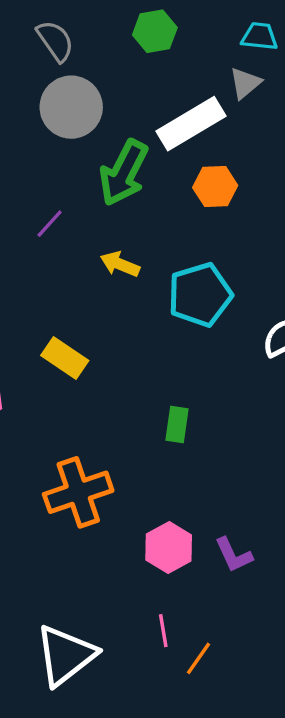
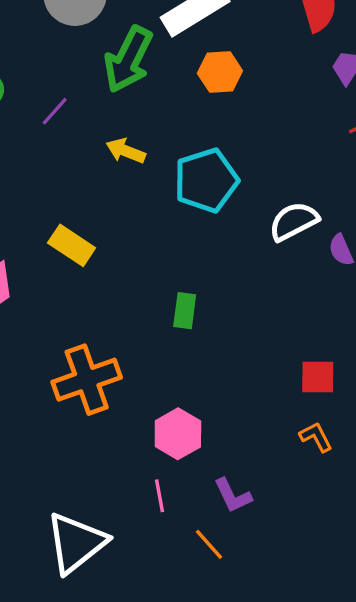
purple L-shape: (234, 555) -> (233, 496), moved
pink line: (163, 631) -> (160, 496), moved
orange line: (198, 658) -> (209, 544), turned -76

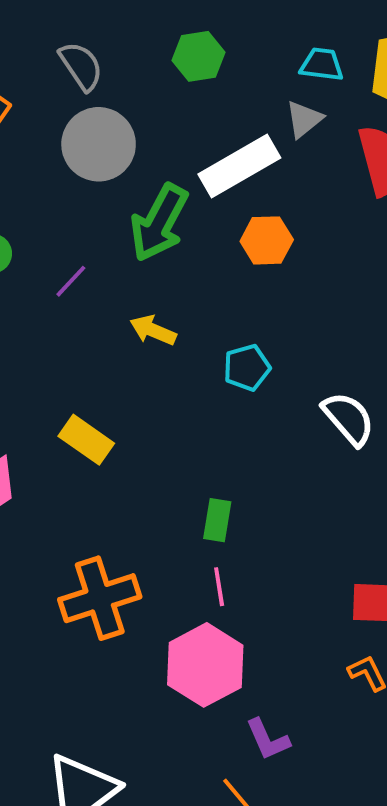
cyan pentagon: (206, 180) -> (247, 368), size x0.6
white semicircle: (294, 221) -> (349, 419), turned 75
pink hexagon: (178, 434) -> (205, 665), size x1.4
pink line: (160, 496) -> (219, 587), moved

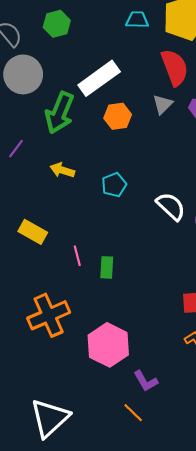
green hexagon: (198, 56) -> (57, 24), moved
gray triangle: (304, 119) -> (163, 104), moved
pink line: (219, 587) -> (77, 256), moved

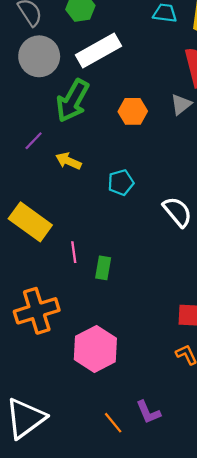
white rectangle: (99, 78) -> (99, 51), moved
purple line: (16, 149) -> (34, 141), moved
yellow rectangle: (33, 232) -> (30, 222), size x1.4
purple L-shape: (146, 381) -> (148, 412), moved

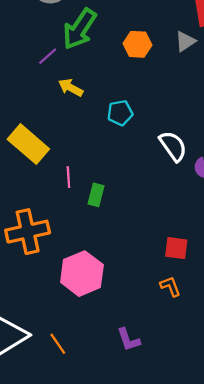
purple line: (34, 141) -> (48, 56), moved
orange line: (113, 423) -> (58, 344), moved

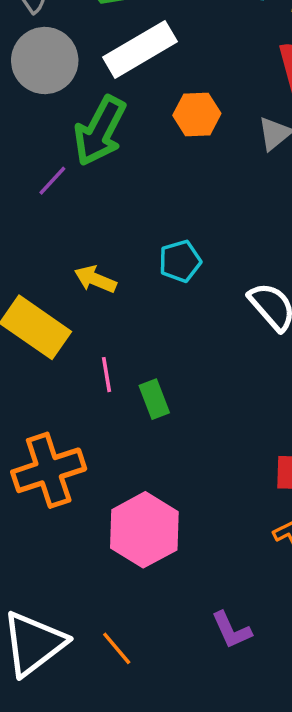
orange hexagon: (137, 44) -> (197, 114), moved
yellow arrow: (71, 88) -> (95, 279), moved
green rectangle: (96, 195) -> (154, 399), turned -30

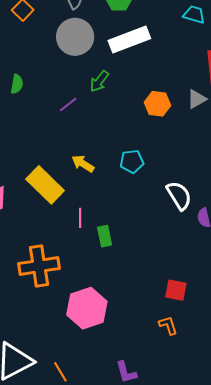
orange hexagon: (197, 114) -> (157, 104), moved
green arrow: (100, 131) -> (99, 81), size x0.6

